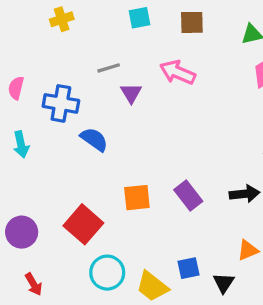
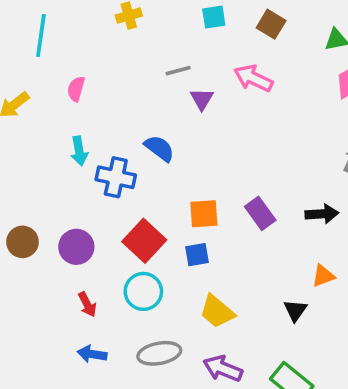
brown square: (192, 22) -> (271, 24), turned 30
blue cross: (61, 103) -> (116, 177), moved
blue square: (189, 268) -> (197, 255), moved
cyan circle: (107, 273) -> (143, 291), moved

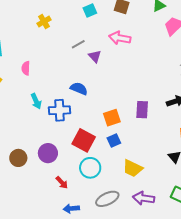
purple rectangle: (260, 213) -> (142, 110), turned 54

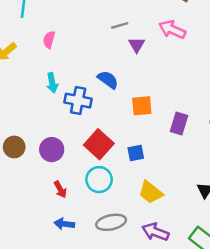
orange square: (112, 118) -> (142, 106), moved

